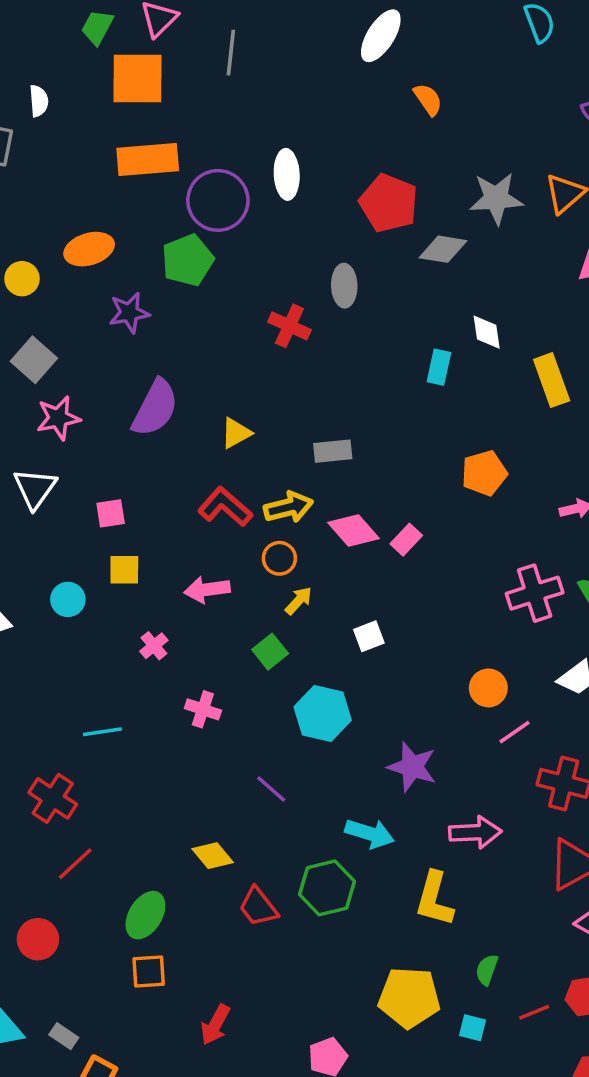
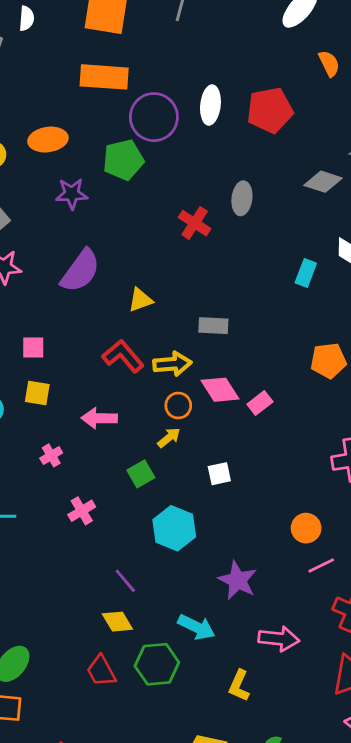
red pentagon: (389, 203) -> (270, 110), moved, turned 30
orange circle: (279, 558) -> (178, 406), moved
pink cross: (203, 709) -> (82, 511), turned 32
yellow diamond: (213, 856) -> (117, 622), moved
yellow L-shape: (434, 899) -> (239, 686), size x0.7

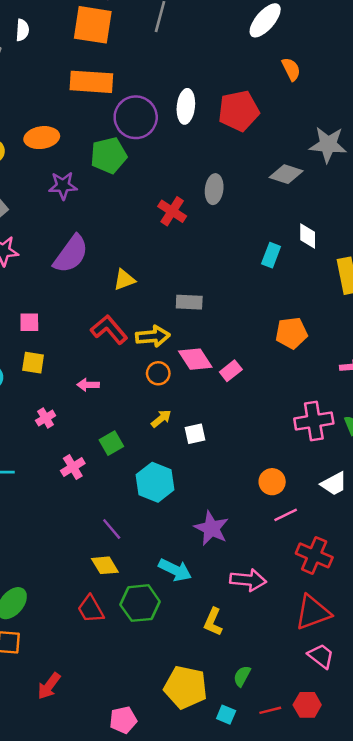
pink arrow: (99, 418) -> (88, 385), size x0.7
yellow arrow: (169, 438) -> (161, 419), moved
green square: (141, 474) -> (111, 443), moved

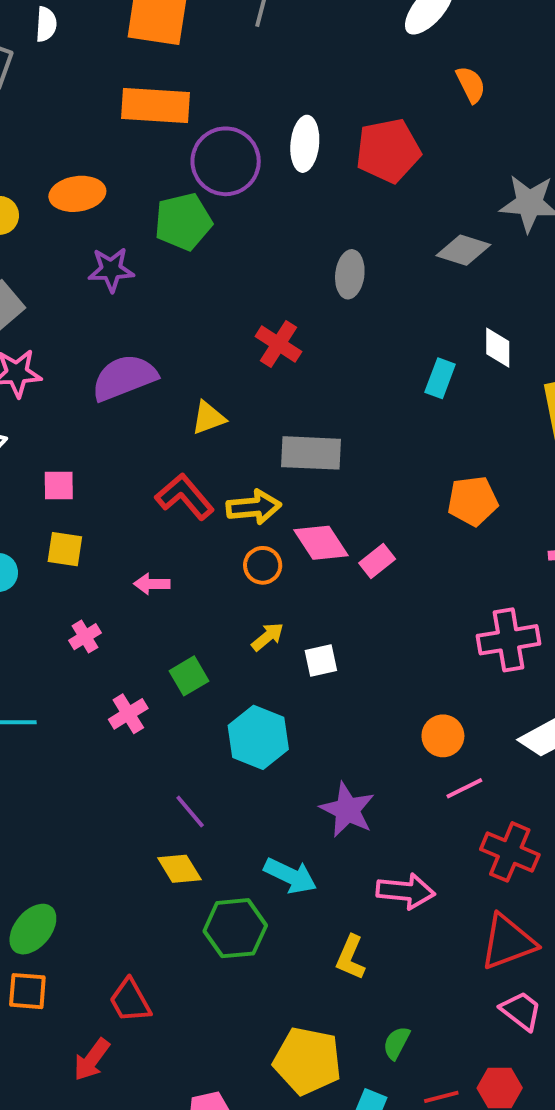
red cross: (172, 211) -> (278, 344), moved
purple semicircle: (71, 254) -> (124, 378), turned -147
gray rectangle: (189, 302) -> (311, 453), size x1.4
red trapezoid: (91, 609) -> (130, 1001), moved

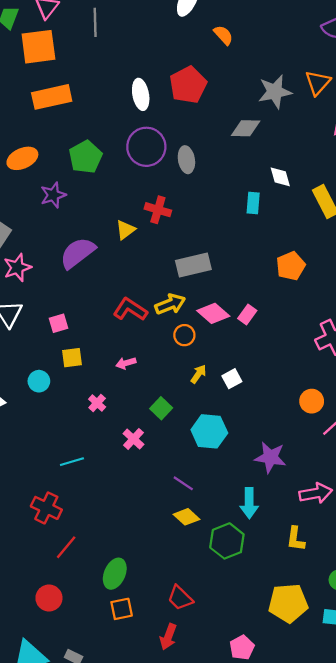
purple circle: (226, 161) -> (146, 147), moved
yellow triangle: (208, 418) -> (125, 230), moved
cyan arrow: (290, 876) -> (249, 503), turned 80

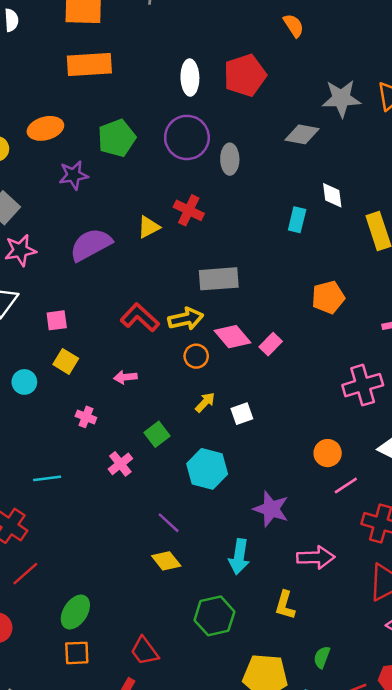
yellow square: (72, 358) -> (66, 361), turned 30
pink cross: (97, 403) -> (86, 417), turned -30
green hexagon: (227, 541) -> (214, 616), moved

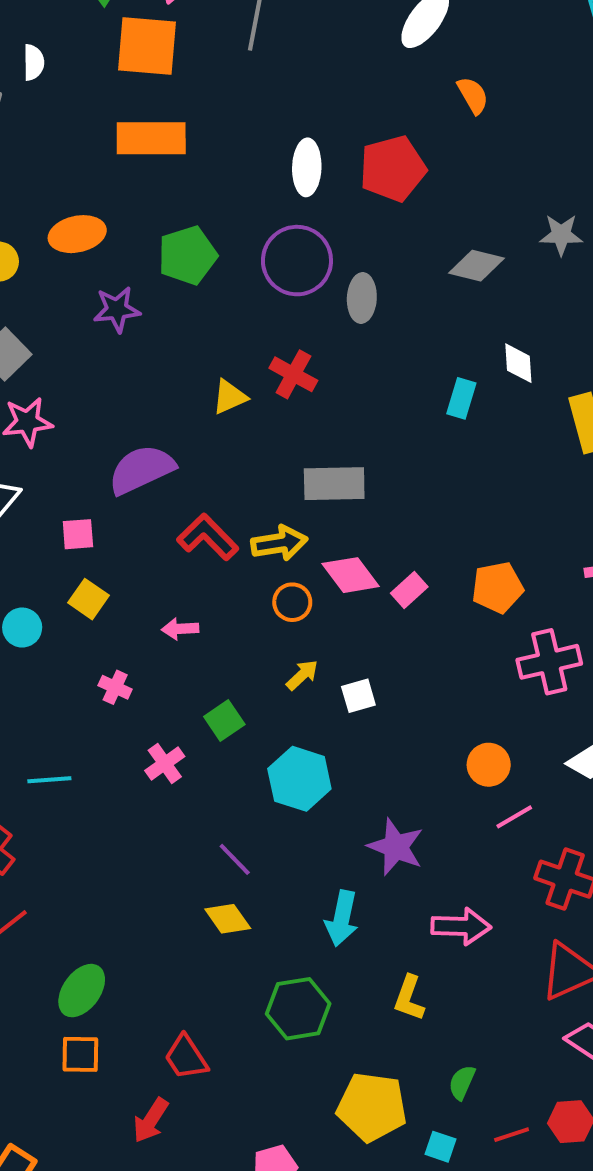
gray star: (341, 98) -> (561, 235), moved, size x0.7
purple semicircle: (91, 245) -> (141, 470), moved
orange pentagon: (328, 297) -> (498, 587), moved

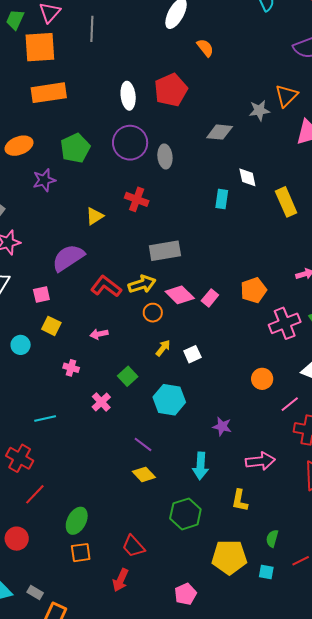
yellow triangle: (230, 397) -> (95, 216), moved
pink line: (514, 817) -> (290, 404), moved
purple star: (396, 847) -> (222, 426), size x0.7

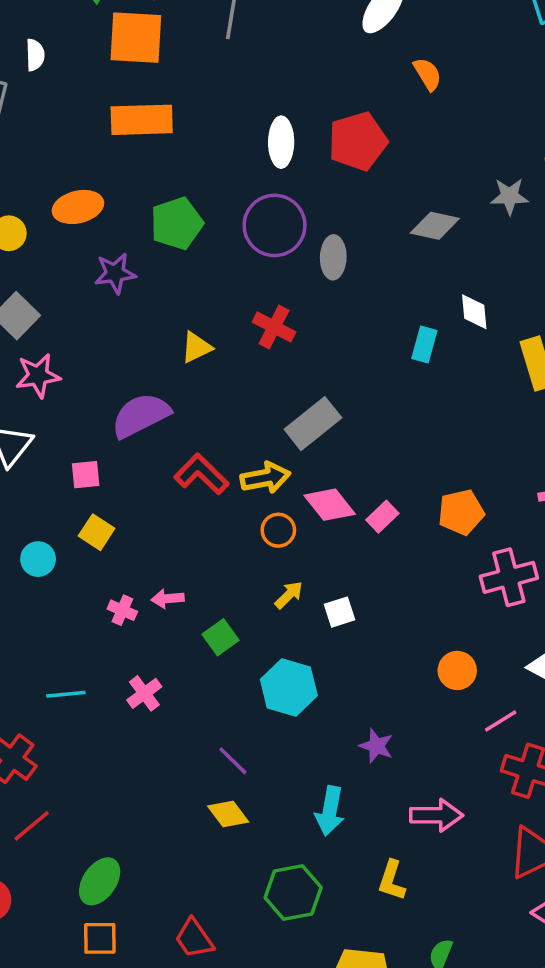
gray rectangle: (165, 251) -> (313, 424), turned -36
pink arrow: (99, 334) -> (168, 599), moved
pink cross: (101, 402) -> (144, 693), moved

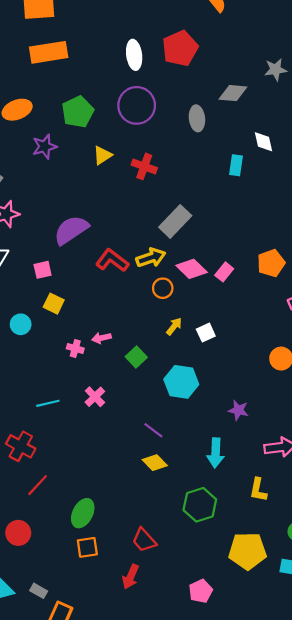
gray ellipse: (333, 257) -> (197, 118), moved
yellow triangle: (196, 347) -> (102, 155), moved

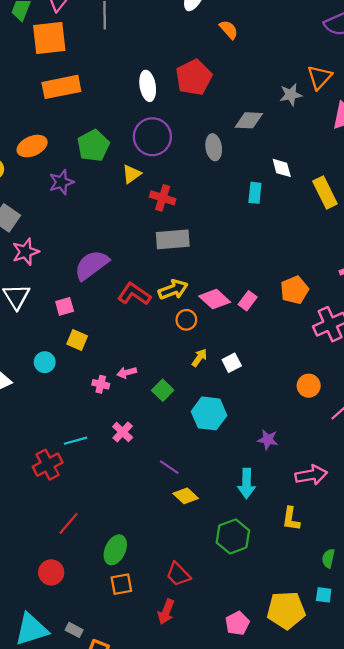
yellow triangle: (102, 155) -> (131, 174), moved
gray rectangle: (175, 221) -> (173, 239), moved, turned 44
purple line: (153, 430) -> (169, 467), moved
red cross: (21, 446) -> (48, 465), moved, turned 36
yellow pentagon: (247, 551) -> (286, 610), moved

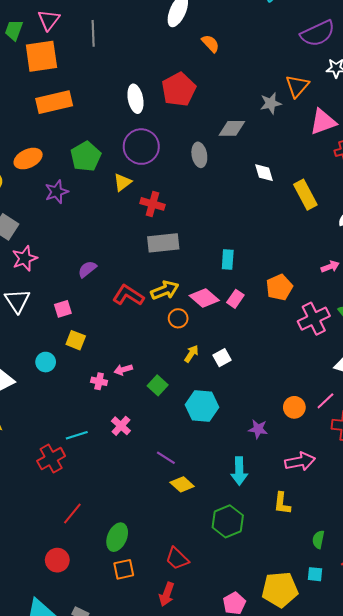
cyan rectangle: (255, 193) -> (228, 259), moved
purple semicircle: (92, 265) -> (87, 269), size x0.6
orange circle: (309, 386) -> (294, 407), moved

